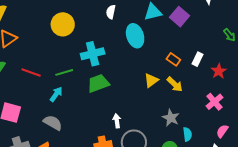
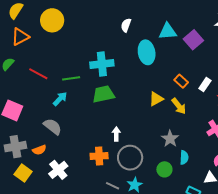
yellow circle: (63, 24) -> (52, 20), moved

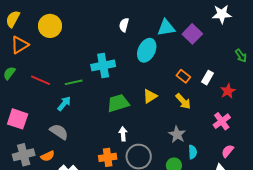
cyan ellipse: (147, 52) -> (147, 50), turned 40
green trapezoid: (103, 94) -> (118, 103), moved
yellow triangle: (156, 99) -> (150, 96), moved

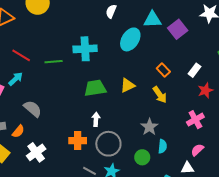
white rectangle: (208, 78) -> (194, 70), moved
cyan arrow: (64, 104) -> (16, 79), moved
orange semicircle: (48, 156) -> (18, 131), turned -32

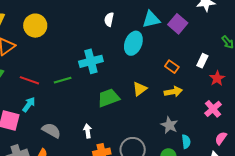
yellow arrow: (160, 95) -> (173, 92), turned -54
white arrow: (96, 119) -> (88, 131), moved

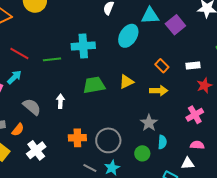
white rectangle: (202, 61) -> (193, 65), turned 48
white arrow: (88, 131) -> (60, 101), moved
pink semicircle: (221, 138) -> (197, 145), turned 48

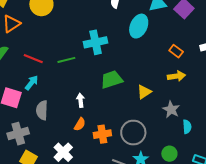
yellow triangle: (126, 82) -> (144, 92), moved
gray semicircle: (32, 107) -> (42, 110), moved, turned -120
orange semicircle: (18, 130) -> (80, 124), moved
green circle: (142, 153) -> (169, 154), moved

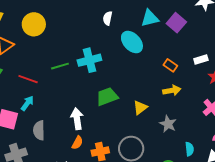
cyan ellipse: (139, 26) -> (132, 42), turned -65
green line: (66, 60) -> (60, 66), moved
white arrow: (81, 100) -> (77, 119), size x1.5
cyan semicircle: (187, 127) -> (189, 149), moved

